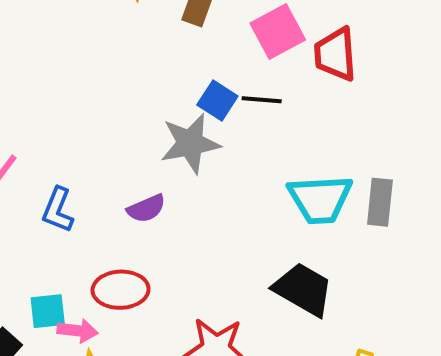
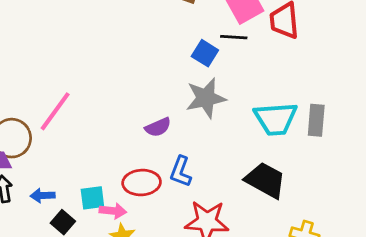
black line: (262, 100) -> (234, 37), moved
gray star: (190, 143) -> (206, 98), moved
blue L-shape: (58, 210) -> (181, 172), moved

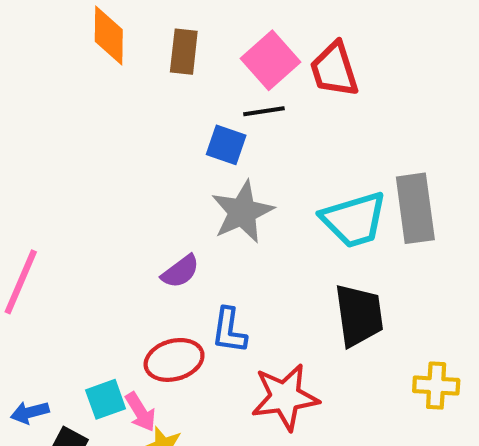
gray rectangle: (316, 120) -> (415, 208), size x1.4
black trapezoid: (265, 180) -> (359, 315), turned 66
pink arrow: (113, 211) -> (140, 412), turned 65

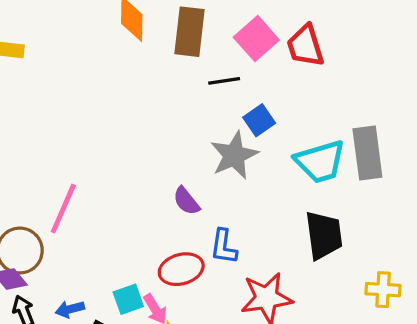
brown rectangle: (184, 52) -> (190, 32), size x1.4
black line: (264, 111) -> (224, 81), moved
blue square: (226, 145) -> (259, 120), moved, turned 36
purple semicircle: (180, 271) -> (186, 201), turned 88

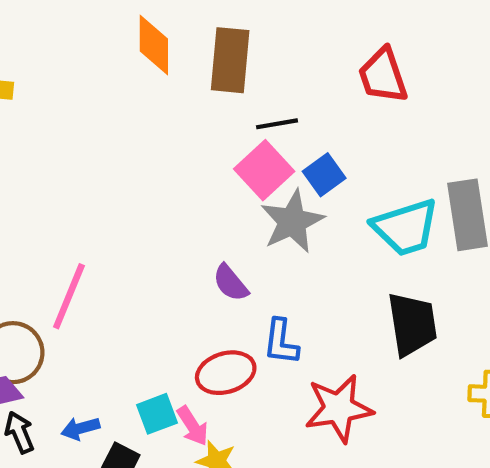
pink square: (256, 39) -> (264, 170), moved

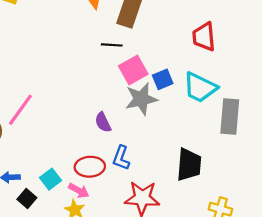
black line: (277, 124) -> (112, 45), moved
cyan trapezoid: (406, 227) -> (200, 87), moved, turned 30
cyan square: (157, 414) -> (51, 179), turned -30
pink arrow: (193, 426) -> (79, 191), moved, turned -42

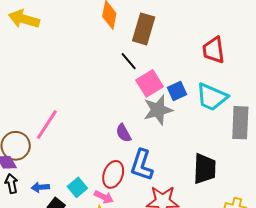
black line: (112, 45) -> (129, 61), turned 48
blue L-shape: (121, 158) -> (142, 165), size x1.4
red ellipse: (90, 167) -> (113, 174), turned -64

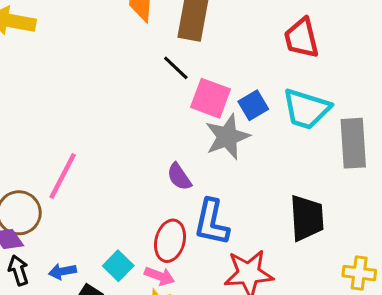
pink square: (149, 83) -> (210, 98), turned -32

